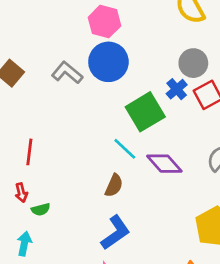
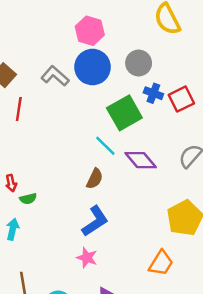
gray circle: (193, 63) -> (139, 63), moved
blue cross: (177, 89) -> (153, 93), turned -30
red line: (29, 152) -> (19, 109), moved

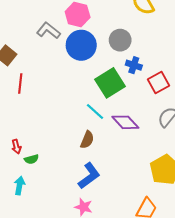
gray L-shape: (55, 76) -> (48, 30), moved
red square: (181, 99) -> (158, 82), moved

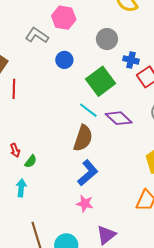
blue circle: (81, 45) -> (64, 60), moved, size x0.6
blue cross: (134, 65) -> (131, 60), moved
brown semicircle: (87, 140) -> (83, 138), size x1.5
green semicircle: (31, 159) -> (31, 161), turned -32

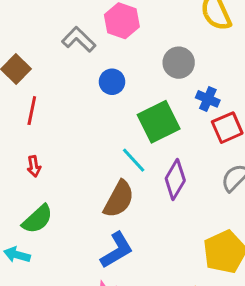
purple diamond: (119, 118) -> (175, 180), turned 68
red arrow: (15, 150) -> (34, 166), moved
green semicircle: (31, 161) -> (38, 219), size x1.6
cyan arrow: (21, 188) -> (17, 255), turned -90

